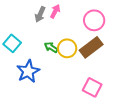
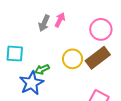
cyan square: (12, 43) -> (15, 54), turned -36
green arrow: (51, 47) -> (42, 69), moved, turned -56

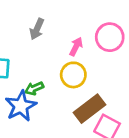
pink arrow: (60, 20) -> (76, 47), moved
brown rectangle: (98, 58) -> (90, 109), moved

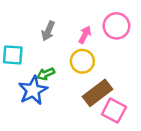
gray arrow: (37, 29) -> (48, 31), moved

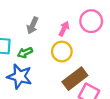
green arrow: (46, 74) -> (25, 53), moved
blue star: (33, 90) -> (20, 76), turned -30

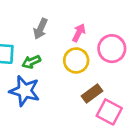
pink circle: (91, 21) -> (112, 49), moved
brown rectangle: (75, 79) -> (92, 93), size x0.7

